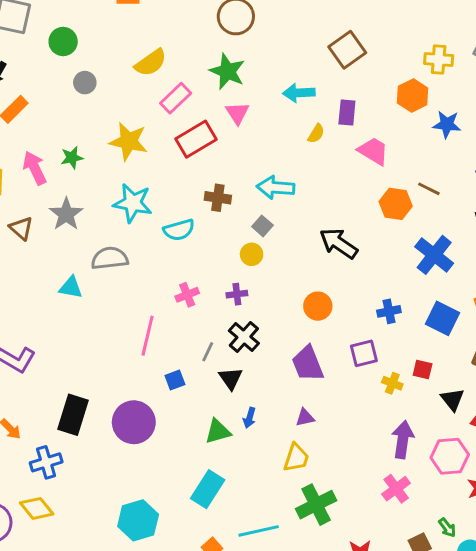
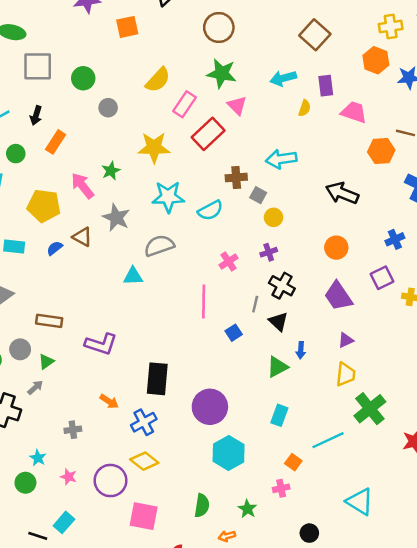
gray square: (262, 226) -> (258, 195), moved
purple circle: (134, 422) -> (210, 407), moved
cyan rectangle: (208, 489) -> (279, 415), size x0.7

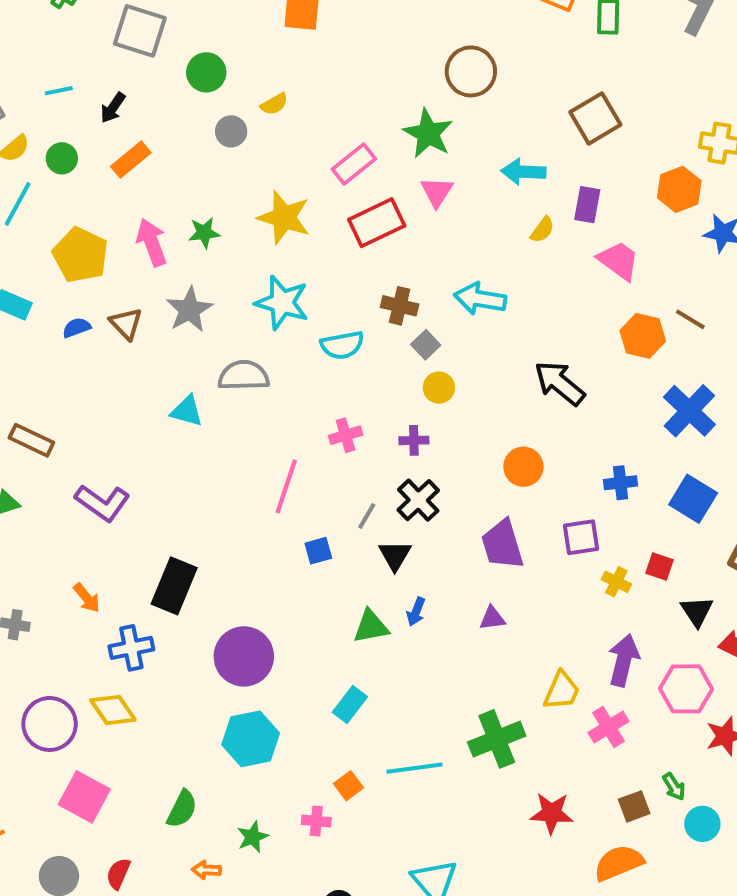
brown circle: (219, 27) -> (471, 71), moved
yellow semicircle: (158, 80) -> (274, 104), moved, size x0.6
yellow trapezoid: (346, 374) -> (562, 691), moved

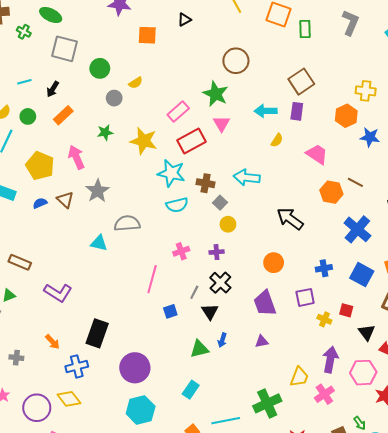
purple rectangle: (587, 205) -> (297, 111), moved
green star: (204, 233) -> (105, 132), moved
cyan star: (282, 303) -> (171, 173), moved

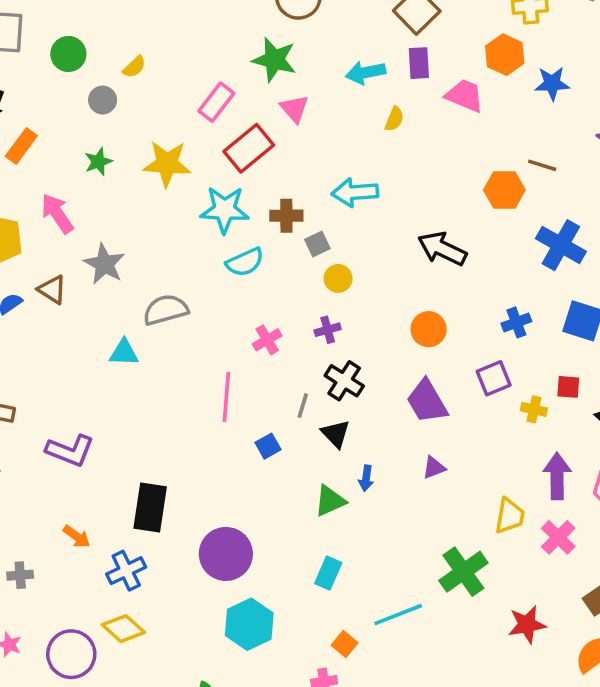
pink trapezoid: (317, 154) -> (465, 96), moved
gray square: (220, 203) -> (317, 244), turned 32

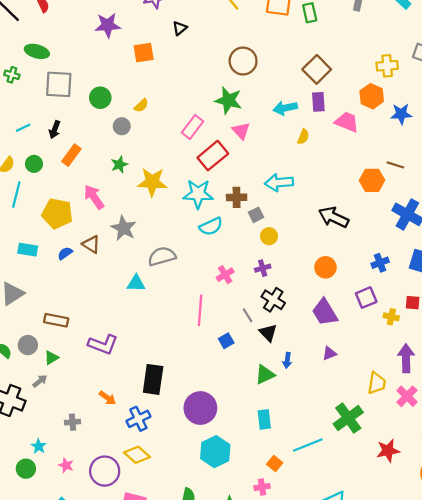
yellow star: (167, 164) -> (152, 182), moved
gray line: (303, 406) -> (248, 315), turned -48
cyan rectangle: (328, 573) -> (264, 419), turned -30

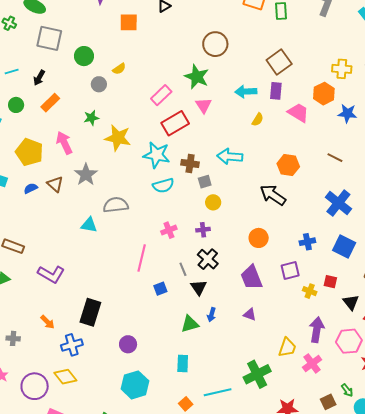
orange hexagon: (372, 180) -> (288, 165), moved
purple triangle: (329, 353) -> (250, 315), turned 32
purple circle: (200, 408) -> (128, 344), size x0.6

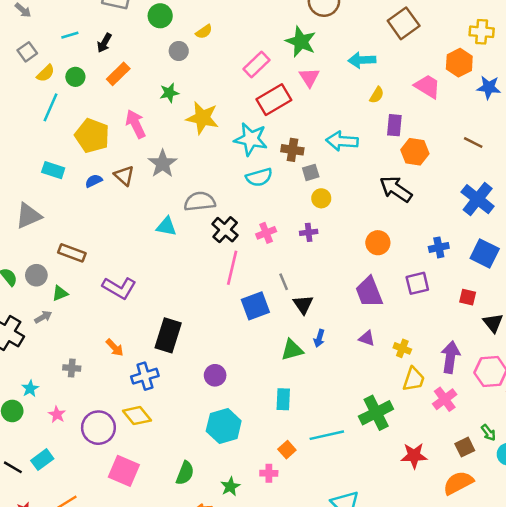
purple rectangle: (276, 91) -> (394, 125), moved
black cross: (208, 259) -> (225, 230), moved
blue square: (160, 289) -> (255, 306), size x1.6
yellow cross: (310, 291) -> (402, 348), moved

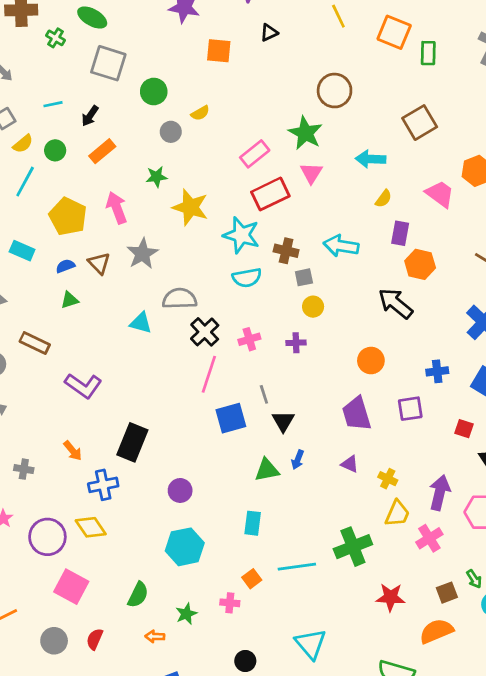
green triangle: (60, 293) -> (70, 300), moved

